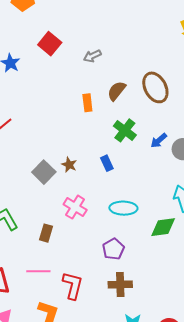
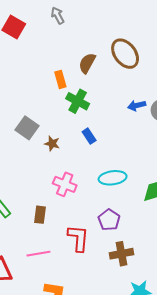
gray arrow: (92, 56) -> (58, 15), moved, turned 96
green cross: (125, 130) -> (78, 101), moved
blue arrow: (159, 141) -> (137, 105), turned 36
gray square: (44, 172) -> (27, 128), moved
red L-shape: (73, 286) -> (78, 238), moved

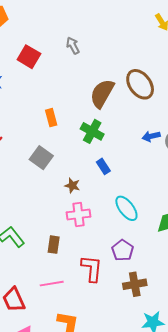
brown semicircle: (87, 63) -> (102, 93), size x1.4
orange rectangle: (60, 79) -> (51, 118), moved
brown star: (52, 144) -> (72, 186), moved
cyan ellipse: (113, 178) -> (126, 208), turned 60
pink cross: (65, 184) -> (78, 214), turned -30

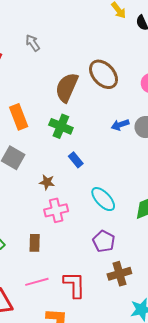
orange rectangle: (51, 118) -> (19, 117), size x1.4
red L-shape: (92, 268) -> (74, 285), moved

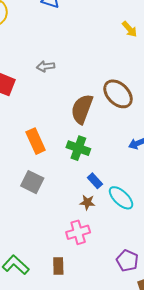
gray arrow: (33, 43) -> (46, 66), turned -60
brown star: (47, 182) -> (87, 202), moved
cyan ellipse: (103, 199) -> (121, 198), moved

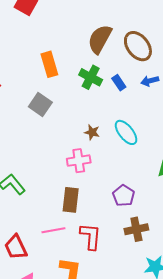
brown ellipse: (118, 94) -> (138, 46), moved
blue rectangle: (95, 181) -> (119, 83), moved
brown rectangle: (58, 266) -> (71, 200), moved, size x1.4

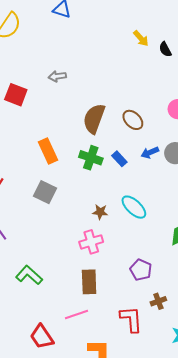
brown ellipse: (138, 46) -> (133, 120), size x0.7
brown cross: (136, 229) -> (158, 301), size x0.7
red L-shape: (91, 236) -> (131, 319), moved

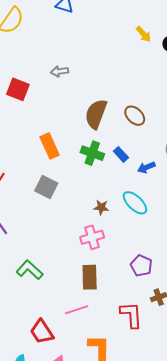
blue arrow: (150, 153) -> (146, 167), moved

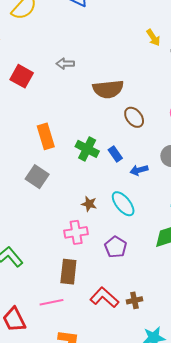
brown semicircle: (96, 114) -> (108, 89), moved, turned -124
purple pentagon: (141, 266) -> (116, 247), moved
red L-shape: (131, 315) -> (104, 297), moved, turned -52

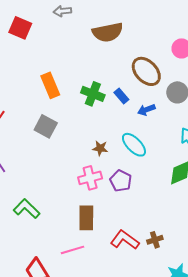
brown ellipse: (134, 117) -> (146, 71), moved, size x1.4
purple pentagon: (116, 247) -> (121, 181), moved

